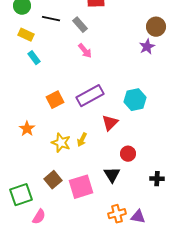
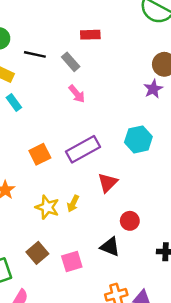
cyan hexagon: (135, 100) -> (138, 139), moved
black triangle: (112, 175) -> (110, 247), turned -36
pink square: (81, 187) -> (72, 262), size x0.7

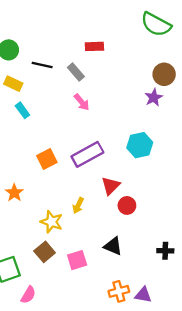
yellow star: (47, 207) -> (51, 222), moved
red circle: (130, 221) -> (127, 205), moved

